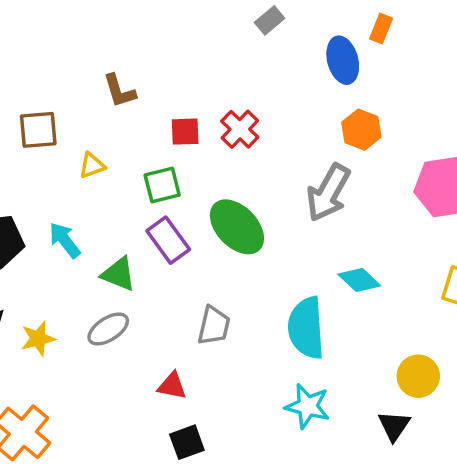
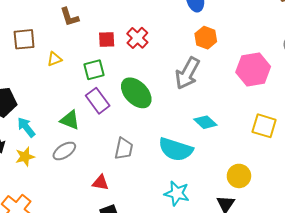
cyan arrow: (65, 240) -> (26, 127), moved
cyan semicircle: (306, 328) -> (176, 149), turned -68

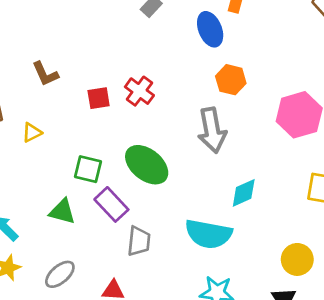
green square: (94, 70) -> (88, 169), moved, turned 35
gray arrow: (187, 73) -> (212, 130), turned -32
purple rectangle: (98, 101) -> (111, 204), moved
cyan diamond: (205, 122) -> (244, 193), turned -60
gray ellipse: (64, 151) -> (60, 274), moved

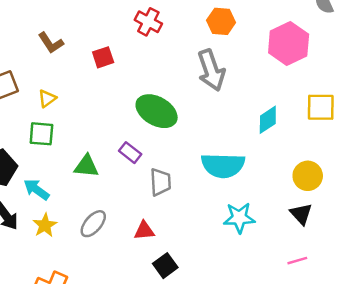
red cross: (139, 91) -> (148, 22), moved
green square: (88, 169) -> (41, 134), moved
cyan diamond: (244, 193) -> (268, 120), moved
purple rectangle: (111, 204) -> (130, 153), size x0.7

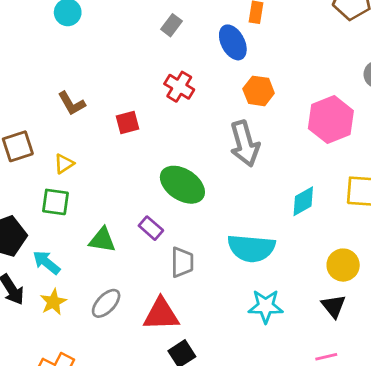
red triangle: (144, 231) -> (161, 314), size x1.6

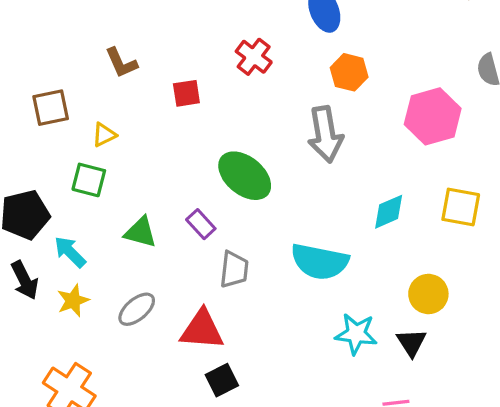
cyan star: (266, 306) -> (356, 334), moved

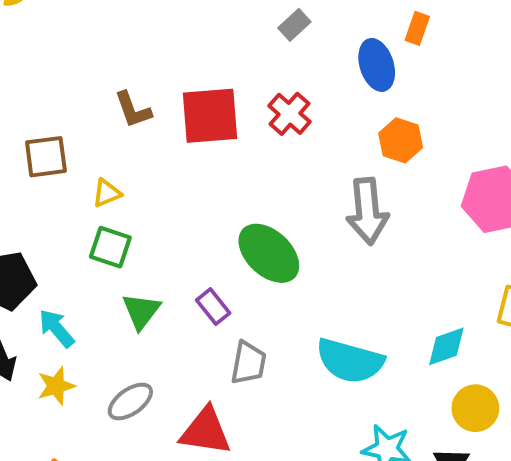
red square: (186, 93) -> (210, 116), moved, size x1.8
green square: (89, 180) -> (110, 247), moved
cyan diamond: (389, 212) -> (446, 346), moved
green triangle: (140, 232) -> (141, 311), turned 48

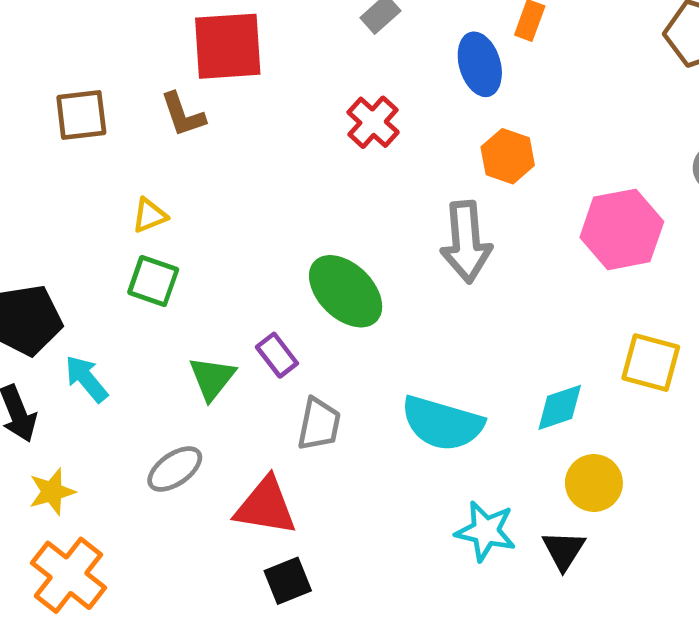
red square: (210, 116) -> (228, 46), moved
brown square: (46, 157) -> (81, 115), moved
green triangle: (141, 311) -> (212, 378), moved
yellow star: (56, 386) -> (52, 492), moved

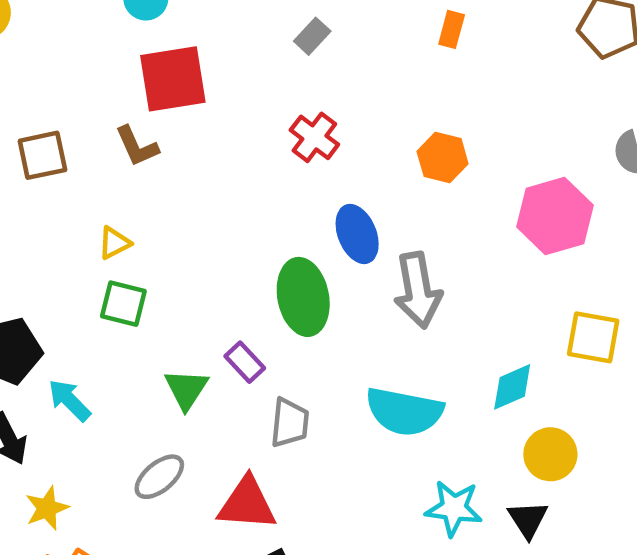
blue ellipse: (480, 64) -> (357, 234), moved
gray arrow: (466, 242) -> (418, 290), moved
green ellipse: (346, 291) -> (303, 297), turned 40

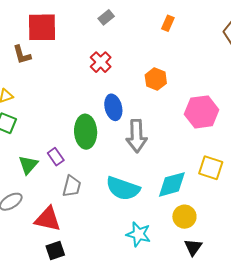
cyan diamond: (512, 387) -> (172, 184), size x1.4
black triangle: (528, 519) -> (193, 247), moved

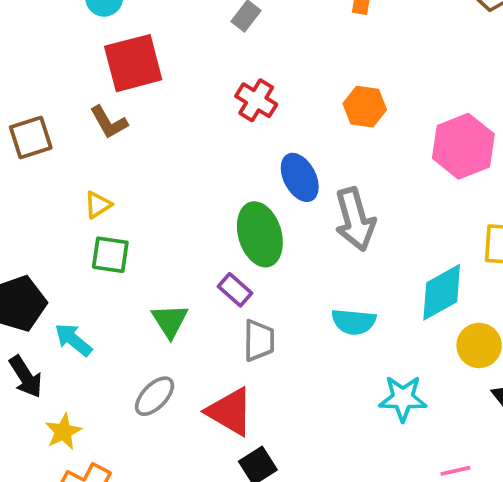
purple rectangle: (56, 157) -> (235, 290), moved
cyan semicircle: (123, 189) -> (354, 322), size x0.7
red triangle: (48, 219) -> (230, 412), turned 32

